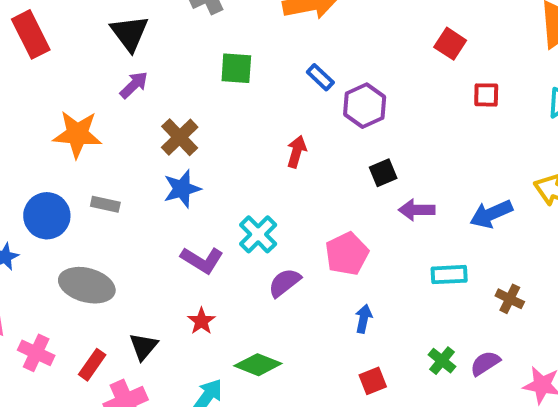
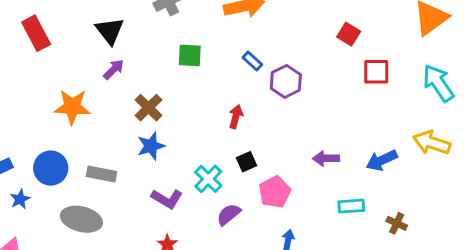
red square: (486, 95) -> (376, 72), size x1.4
black square: (383, 173) -> (246, 162), moved
gray rectangle: (105, 204) -> (102, 174), moved, size x1.4

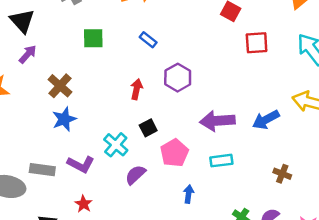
purple hexagon: (286, 81) -> (178, 78), moved
purple arrow: (326, 158) -> (217, 121), size x1.5
gray rectangle: (102, 174) -> (42, 170), moved
cyan rectangle: (351, 206) -> (221, 161), moved

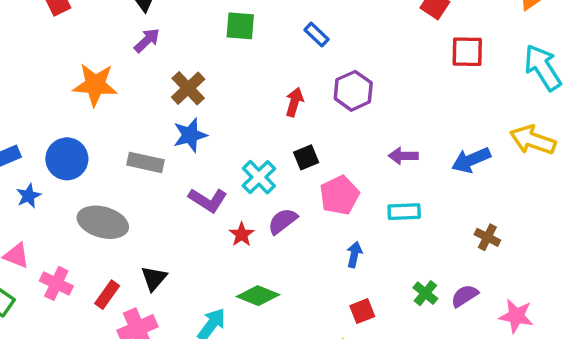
purple arrow: (217, 121) -> (403, 156), size x0.6
gray rectangle: (42, 170) -> (146, 162), moved
red star: (84, 204) -> (242, 234), moved

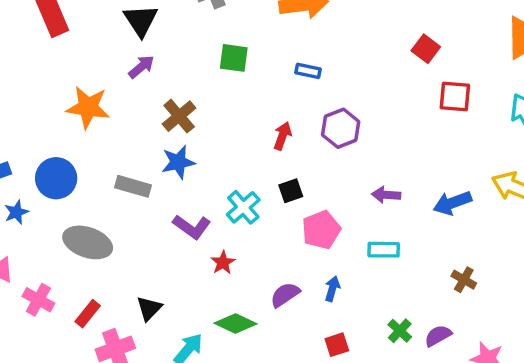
blue rectangle: (316, 35) -> (308, 71), turned -35
purple semicircle: (283, 221) -> (285, 295), moved
black triangle: (154, 278) -> (149, 308), moved

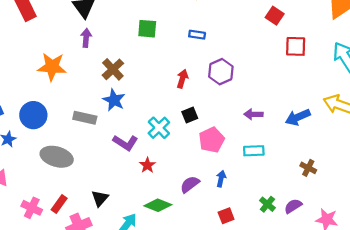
purple arrow: (141, 67) -> (86, 38), turned -42
blue star: (178, 162) -> (114, 100), turned -30
pink cross: (38, 300) -> (32, 208), moved

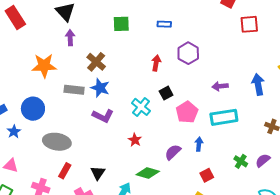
blue arrow: (298, 117) -> (258, 84), turned 110
gray rectangle: (85, 118) -> (74, 90), moved
purple L-shape: (125, 143) -> (103, 116), moved
cyan rectangle: (254, 151) -> (224, 117), size x1.5
red rectangle: (59, 204) -> (65, 171), moved

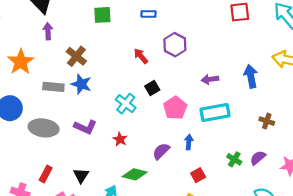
red arrow: (156, 63) -> (141, 56), turned -49
orange star: (44, 66) -> (21, 62), turned -30
purple L-shape: (103, 116) -> (85, 127), moved
gray ellipse: (57, 142) -> (44, 128), moved

